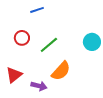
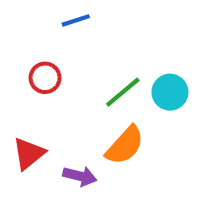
cyan circle: (92, 42) -> (170, 92), moved
green line: (49, 45) -> (123, 92), moved

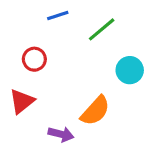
green line: (123, 92) -> (102, 29), moved
red triangle: (29, 154) -> (22, 101), moved

